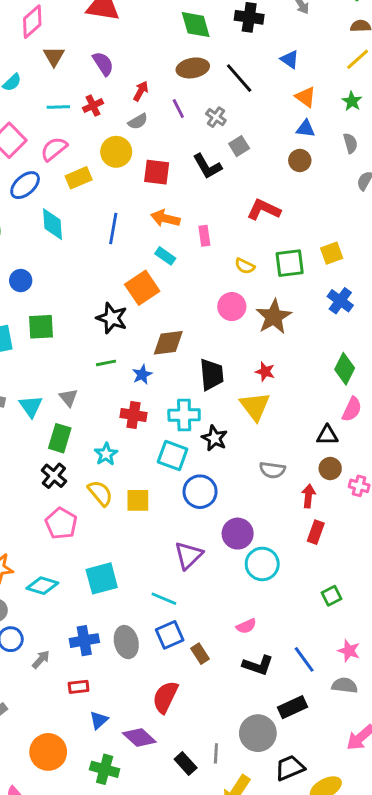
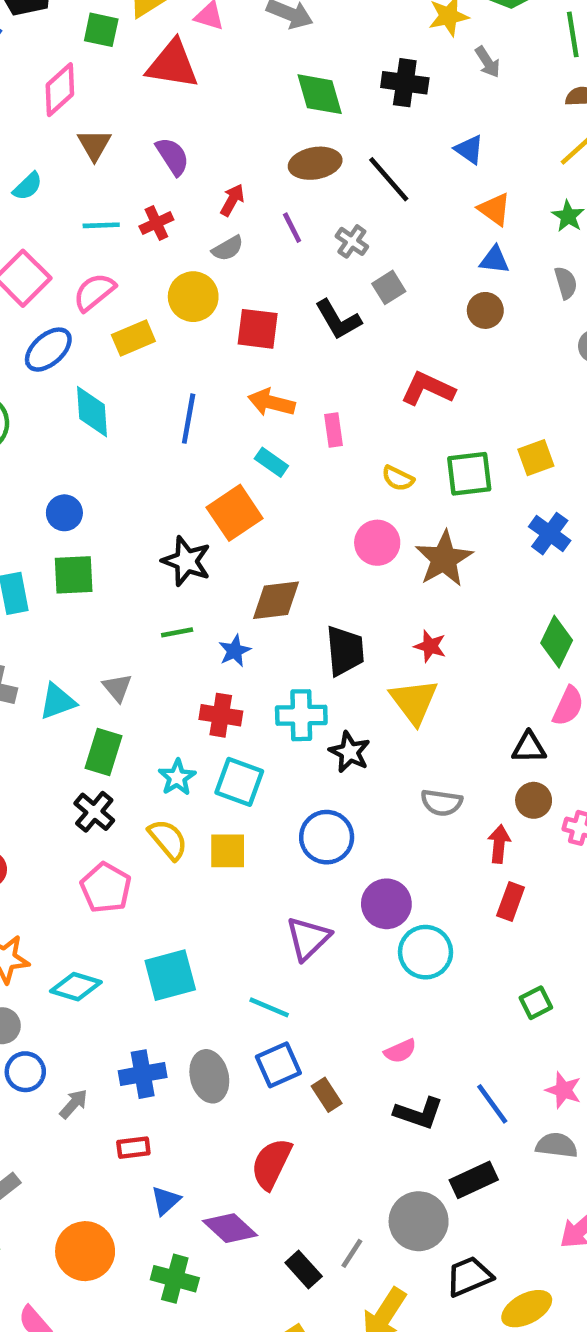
blue circle: (21, 281) -> (64, 513), moved
cyan triangle: (31, 406) -> (57, 701), turned 45
cyan square: (173, 456) -> (239, 782), moved
gray line: (216, 753) -> (352, 1253), turned 30

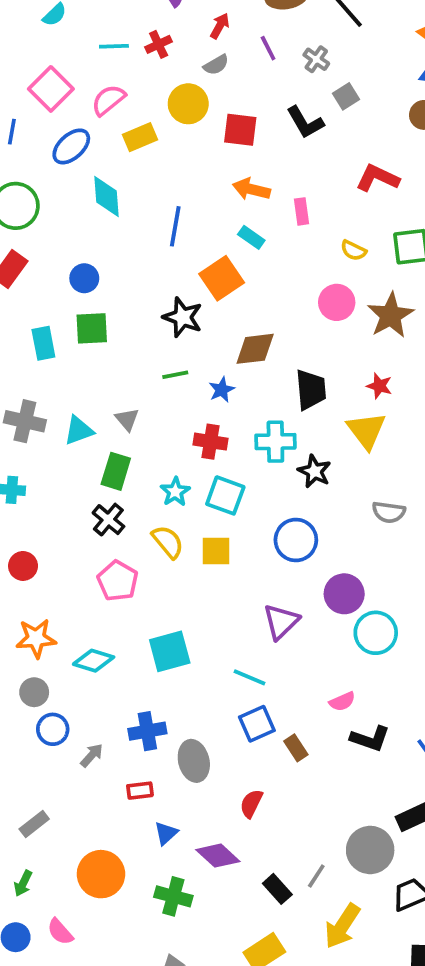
blue line: (189, 419) -> (175, 226), moved
pink semicircle: (400, 1051) -> (342, 701), moved
gray ellipse: (209, 1076) -> (194, 761), moved
black L-shape: (419, 1113) -> (370, 739), moved
red semicircle: (271, 1164) -> (251, 804), size x0.7

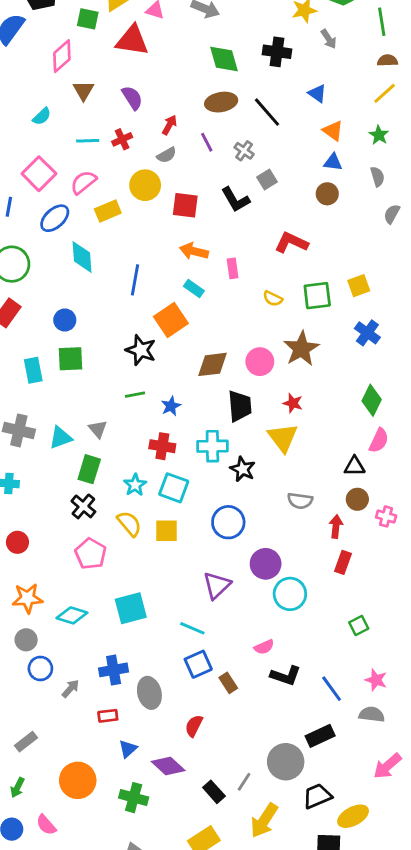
pink circle: (337, 302) -> (260, 362), moved
brown diamond: (255, 349) -> (212, 364), moved

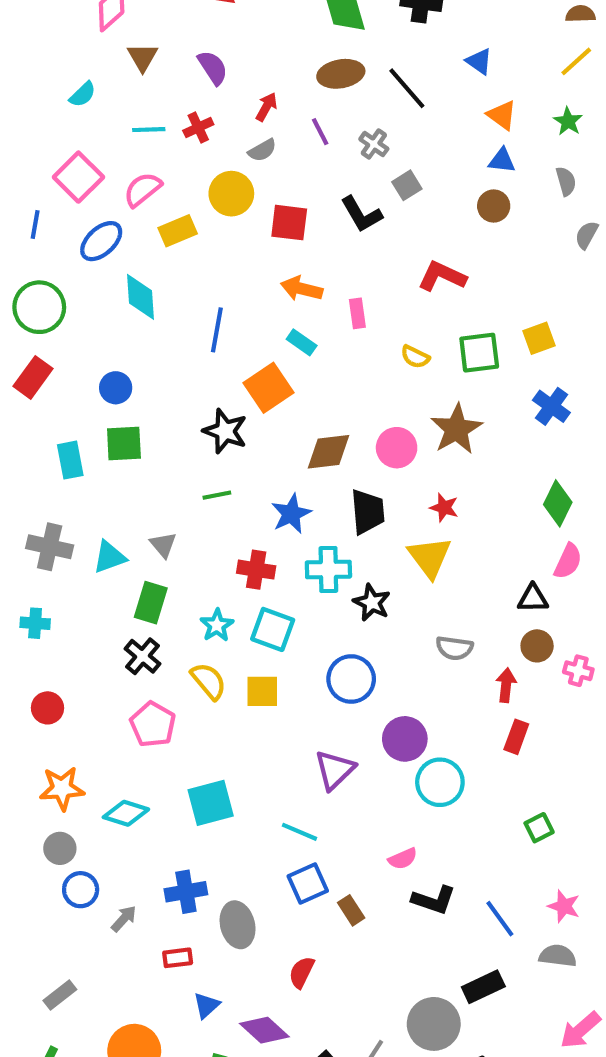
blue star: (171, 406) -> (291, 514), moved, size x1.4

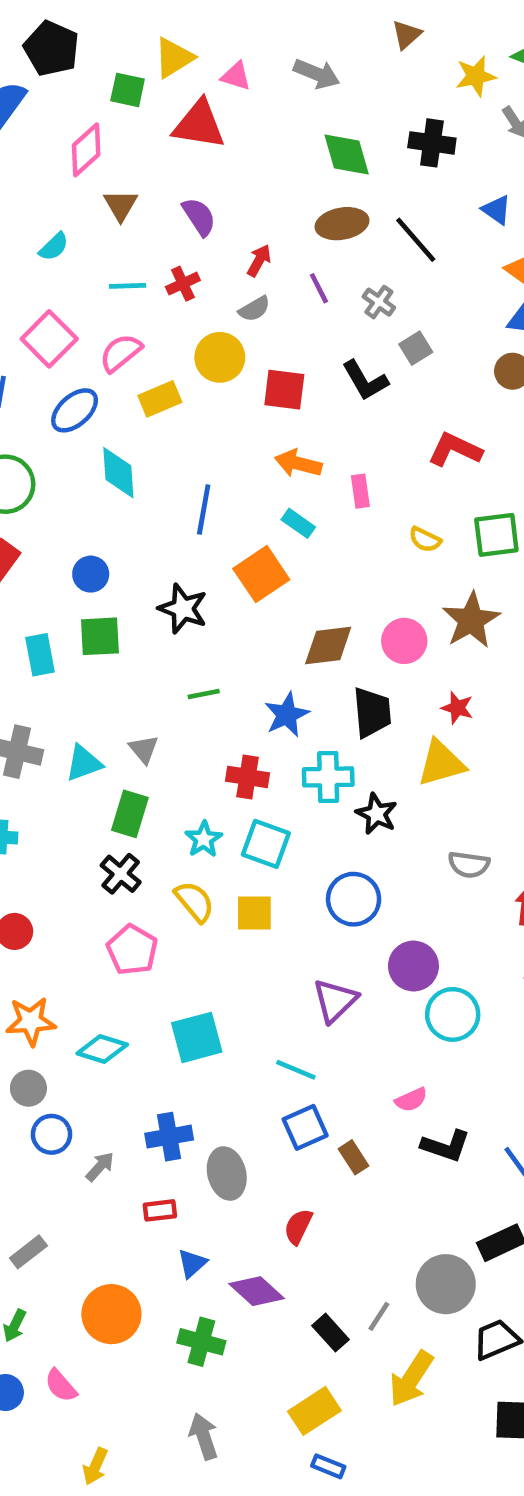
black star: (225, 431) -> (183, 609), moved
yellow triangle: (430, 557) -> (441, 763), turned 51

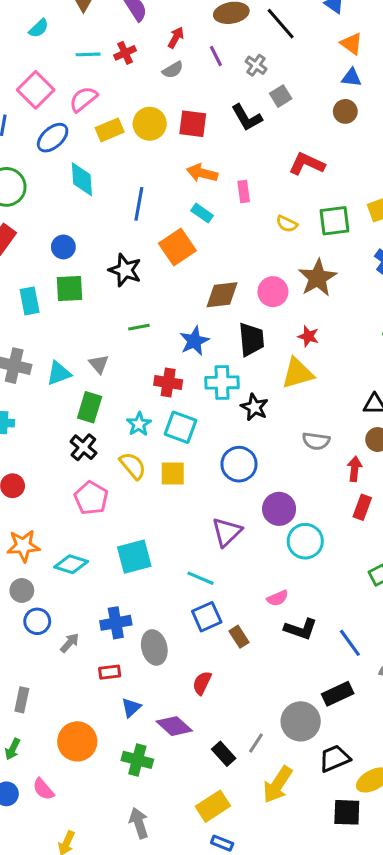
yellow circle: (220, 357) -> (150, 124), moved
gray rectangle: (28, 1252) -> (22, 700), turned -40

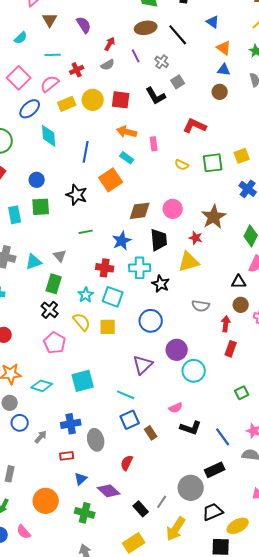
red cross: (125, 53) -> (77, 70), moved
brown star: (318, 278) -> (214, 217), moved

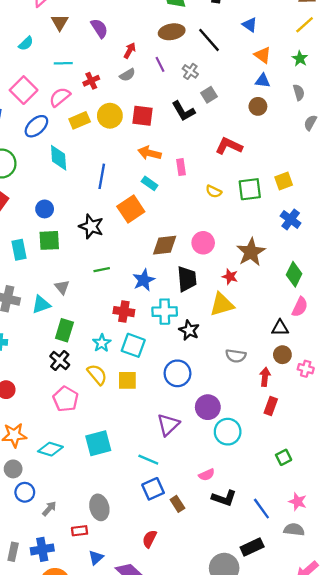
gray triangle: (60, 256) -> (62, 287), moved
blue cross: (71, 424) -> (42, 549), moved
gray ellipse: (96, 440) -> (99, 507), moved

